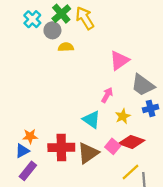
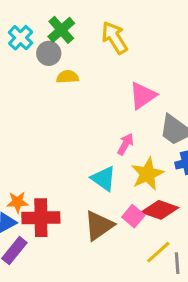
yellow arrow: (85, 18) -> (114, 38), moved
yellow star: (123, 116) -> (147, 174), size x1.5
red cross: (61, 147) -> (41, 218), moved

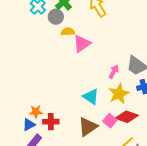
pink triangle: (143, 96) -> (82, 44), moved
pink arrow: (125, 144) -> (114, 72), moved
red cross: (41, 218) -> (51, 122), size x0.7

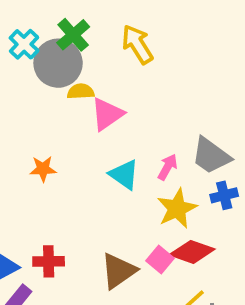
gray circle: (56, 17) -> (58, 63), size x1.6
cyan triangle: (91, 97) -> (124, 175), moved
orange star: (36, 112) -> (43, 169), moved

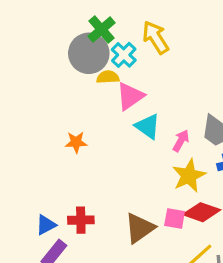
cyan cross: (24, 44) -> (124, 55), moved
cyan triangle: (124, 175) -> (148, 126), moved
pink square: (160, 260) -> (175, 219), turned -30

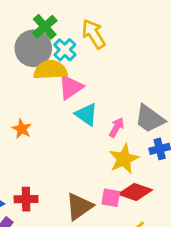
yellow semicircle: (108, 77) -> (50, 70), size x1.6
orange star: (76, 142) -> (22, 129), turned 30

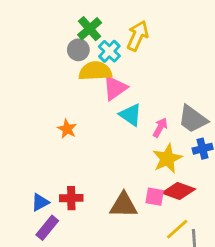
yellow arrow: (94, 34) -> (138, 36), turned 56
gray circle: (33, 48) -> (78, 50), size x0.6
brown triangle: (79, 206) -> (123, 205), turned 36

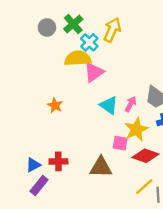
gray circle: (78, 50) -> (47, 27), moved
cyan triangle: (131, 115) -> (109, 105), moved
pink square: (155, 197) -> (120, 143), moved

